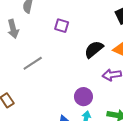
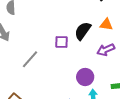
purple square: (62, 26) -> (62, 42), moved

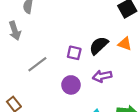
purple arrow: (106, 50) -> (102, 76), moved
purple circle: (85, 77) -> (71, 85), moved

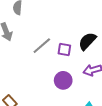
gray line: (37, 64) -> (42, 46), moved

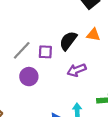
purple circle: (63, 80) -> (29, 77), moved

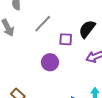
gray line: (22, 50) -> (43, 24), moved

